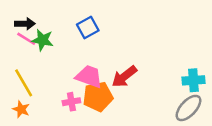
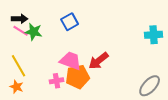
cyan cross: (193, 80) -> (154, 35), moved

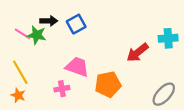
black arrow: (20, 19) -> (49, 21), moved
red arrow: (99, 61) -> (137, 53), moved
orange pentagon: (78, 77) -> (108, 84), moved

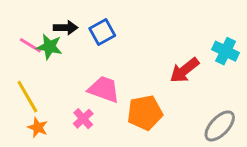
cyan cross: (168, 38) -> (226, 51), turned 30
pink cross: (62, 89) -> (83, 119), turned -32
orange star: (18, 95) -> (38, 127), moved

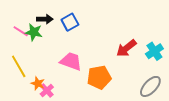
cyan cross: (226, 51) -> (154, 51), moved, turned 30
pink cross: (83, 119) -> (47, 90), moved
orange star: (38, 127) -> (38, 83), moved

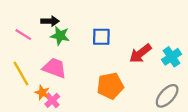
blue square: (70, 22) -> (101, 37), moved, turned 30
green star: (34, 32) -> (60, 36), moved
pink trapezoid: (71, 61) -> (54, 68), moved

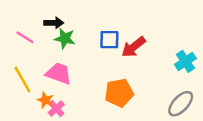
red arrow: (140, 53) -> (134, 47), moved

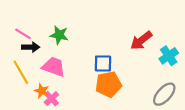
black arrow: (54, 23) -> (31, 47), moved
blue square: (109, 40) -> (103, 63), moved
red arrow: (134, 47) -> (141, 40), moved

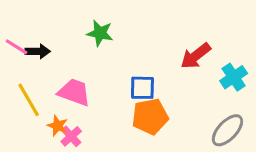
pink line: (23, 34) -> (16, 47), moved
green star: (59, 35) -> (100, 33), moved
black arrow: (31, 47) -> (38, 51), moved

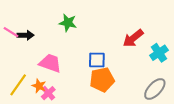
yellow line: (29, 100) -> (18, 85), moved, turned 65

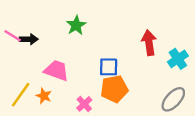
green star: (68, 23) -> (76, 25), turned 30
red arrow: (133, 38) -> (149, 43), turned 120
pink cross: (48, 93) -> (84, 104), moved

